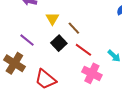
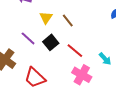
brown line: (74, 28) -> (68, 20), moved
purple line: (27, 40) -> (28, 38), moved

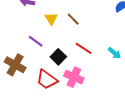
black square: (51, 42) -> (58, 57), moved
pink cross: (82, 75) -> (74, 77), moved

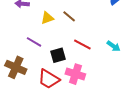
yellow triangle: (51, 19) -> (47, 18), turned 48
black square: (58, 57) -> (58, 55), turned 35

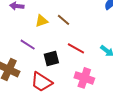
pink cross: (75, 74) -> (84, 78), moved

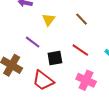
brown line: (64, 20) -> (82, 19), moved
yellow triangle: (42, 21) -> (48, 20), turned -40

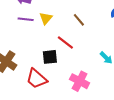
purple line: (33, 42) -> (26, 19), moved, turned -35
red line: (80, 50) -> (65, 43), moved

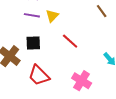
brown line: (79, 20) -> (102, 11), moved
black square: (50, 57) -> (33, 43), moved

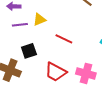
yellow triangle: (52, 16) -> (39, 19), turned 40
red trapezoid: (39, 75) -> (56, 72), moved

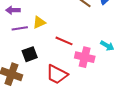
pink cross: (86, 73) -> (85, 57), moved

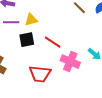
black square: (30, 54) -> (27, 40), moved
red trapezoid: (57, 74) -> (40, 74), turned -30

